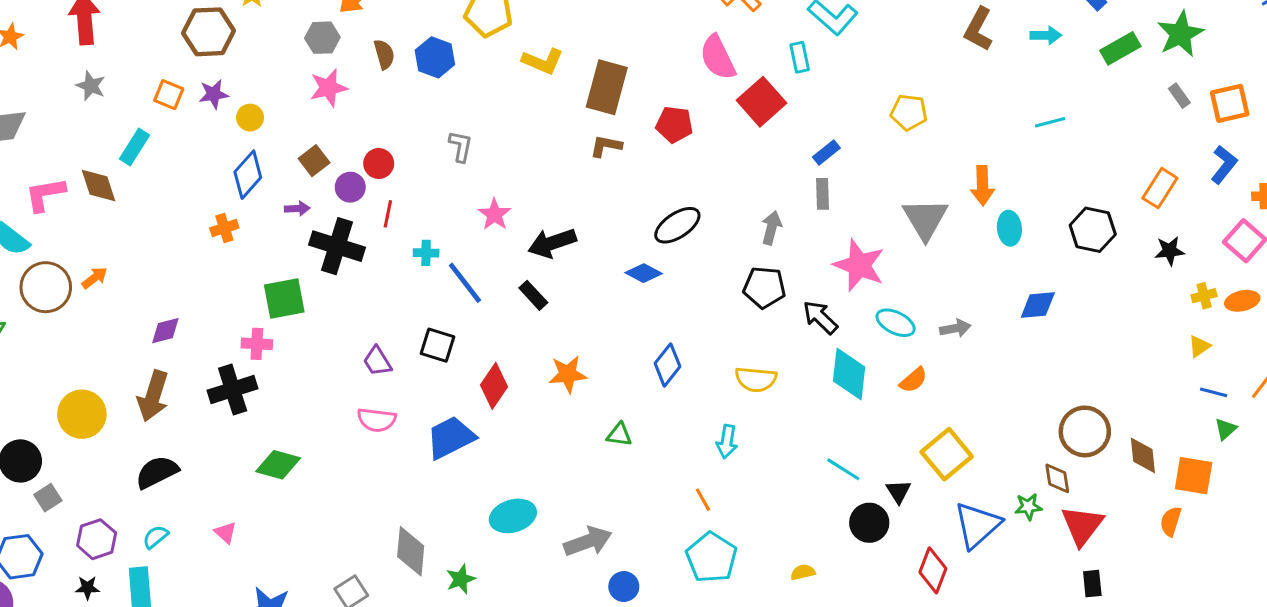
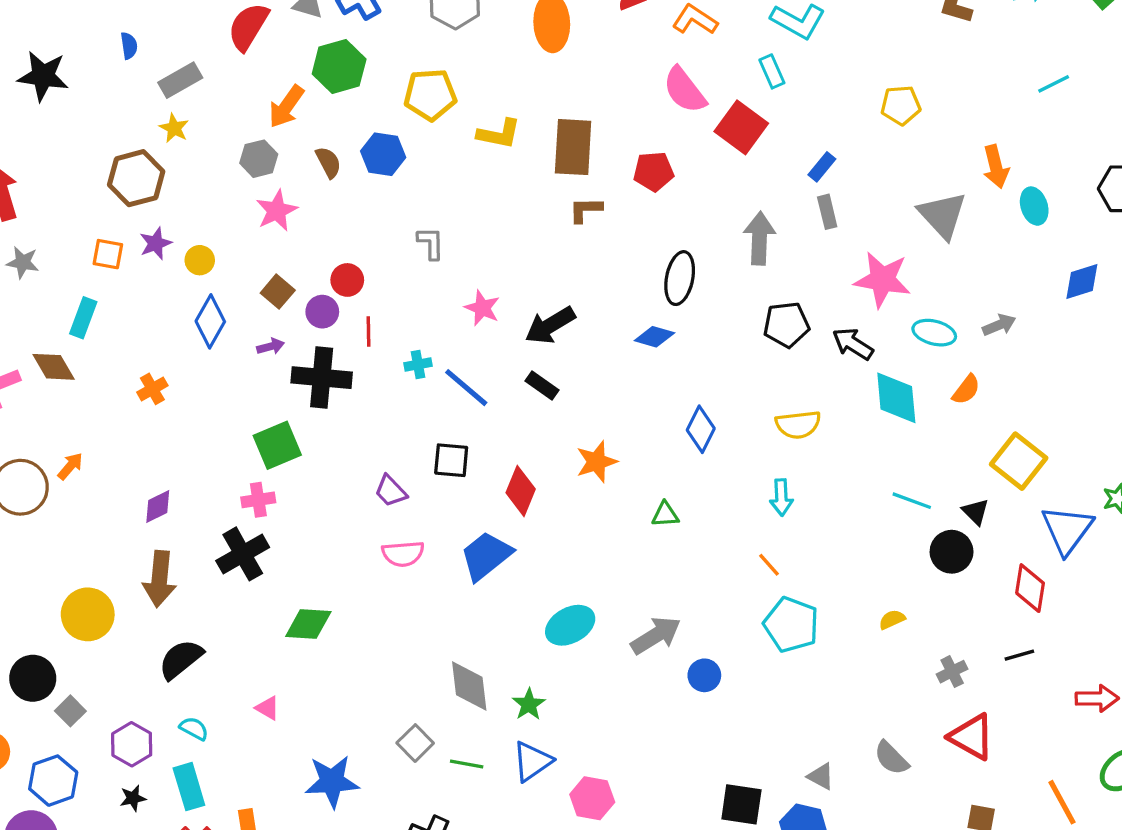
black ellipse: (677, 225) -> (680, 278), turned -33
orange cross: (224, 228) -> (152, 389), moved
gray arrow: (771, 228) -> (759, 238), moved, size x1.4
cyan semicircle: (156, 537) -> (194, 729), turned 80

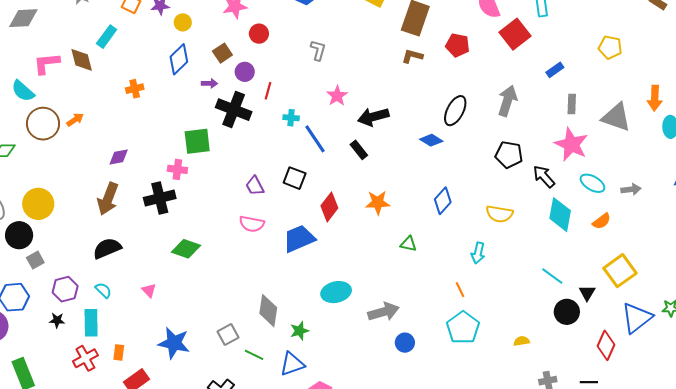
gray rectangle: (827, 212) -> (572, 104), moved
gray triangle: (942, 215) -> (616, 117), turned -44
red circle: (347, 280) -> (259, 34), moved
yellow circle: (88, 614) -> (38, 204), moved

